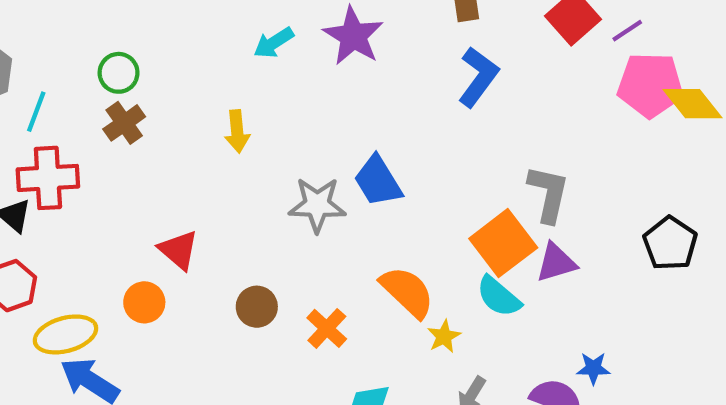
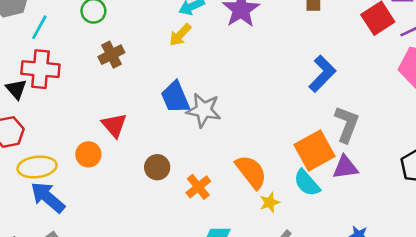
blue L-shape: (478, 77) -> (322, 74), moved
brown cross: (124, 123) -> (111, 55), moved
yellow arrow: (237, 131) -> (180, 35), moved, turned 40
blue trapezoid: (378, 181) -> (175, 97), moved

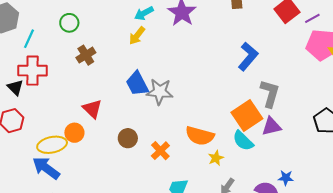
yellow ellipse: (37, 167) -> (52, 145), moved
orange semicircle: (251, 172) -> (200, 136), turned 148

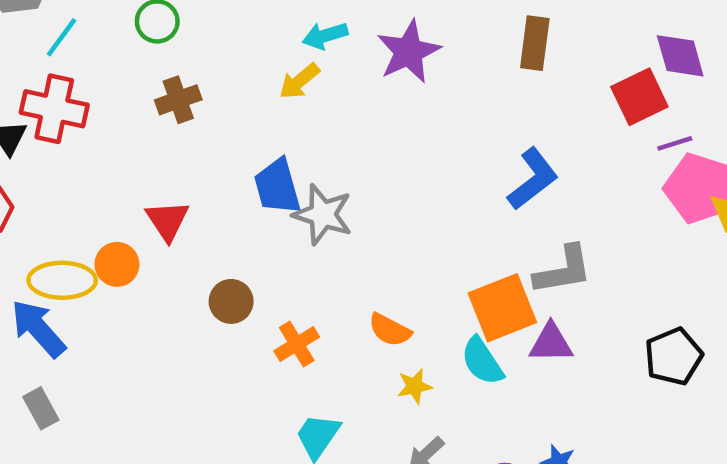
purple line: (312, 18) -> (675, 143), moved
gray L-shape: (270, 93) -> (563, 270), turned 52
orange semicircle: (200, 136) -> (390, 330), size x0.7

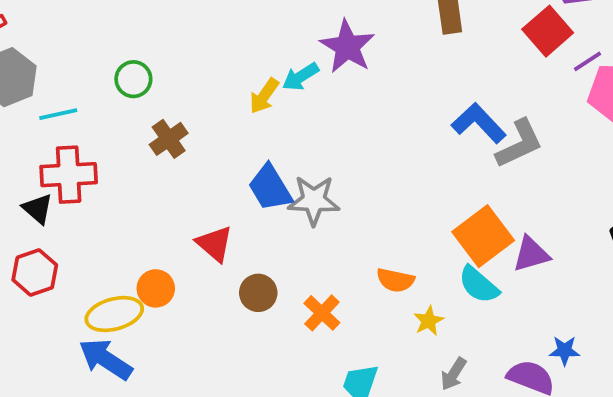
cyan arrow: (325, 36) -> (301, 77), moved
cyan line: (62, 37) -> (58, 114), turned 57
blue L-shape: (533, 179) -> (479, 123), turned -80
red triangle: (167, 221) -> (214, 244), moved
gray L-shape: (563, 270) -> (519, 144), moved

